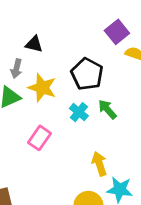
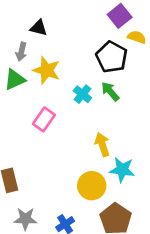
black pentagon: (87, 74) -> (112, 57), moved

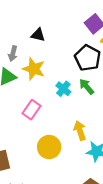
black triangle: (39, 28) -> (38, 35), moved
yellow circle: (92, 186) -> (49, 147), moved

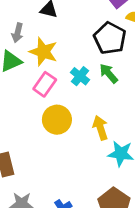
pink rectangle: (32, 110) -> (45, 84), moved
yellow circle: (49, 147) -> (57, 120), moved

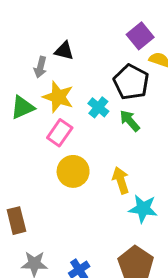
gray arrow: (18, 33) -> (40, 67), moved
cyan cross: (80, 76) -> (98, 107), moved

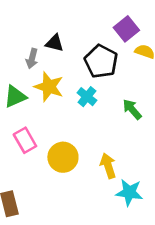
black pentagon: (131, 82) -> (101, 61), moved
green arrow: (130, 121) -> (132, 109), moved
pink rectangle: (60, 133) -> (25, 140), moved, turned -65

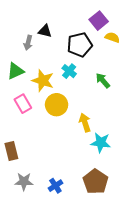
black pentagon: (101, 61) -> (80, 45), turned 30
yellow star: (49, 87) -> (43, 81), moved
yellow circle: (63, 157) -> (57, 105), moved

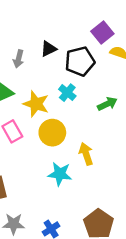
black triangle: (45, 31) -> (49, 49), moved, turned -40
green arrow: (103, 81) -> (107, 104), turned 105
cyan star: (101, 143) -> (60, 174), moved

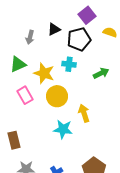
purple square: (102, 33) -> (87, 15), moved
cyan cross: (67, 93) -> (69, 64), turned -32

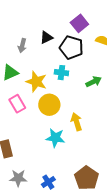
black pentagon: (79, 39) -> (71, 48), turned 30

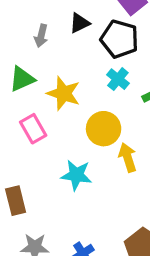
cyan cross: (61, 73) -> (118, 79), moved, turned 32
yellow circle: (49, 105) -> (104, 129), moved
cyan star: (55, 138) -> (76, 175), moved

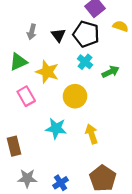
black triangle: (80, 23) -> (58, 35), moved, turned -40
yellow arrow: (128, 157) -> (92, 134), moved

